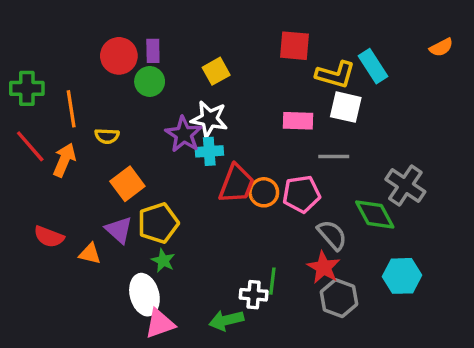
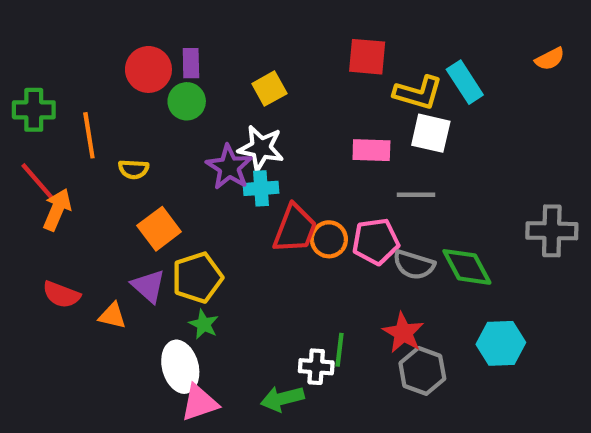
orange arrow: (64, 160) -> (57, 210), moved
gray cross: (405, 186) -> (552, 231), moved, turned -33
gray semicircle: (332, 235) -> (414, 265), moved, turned 148

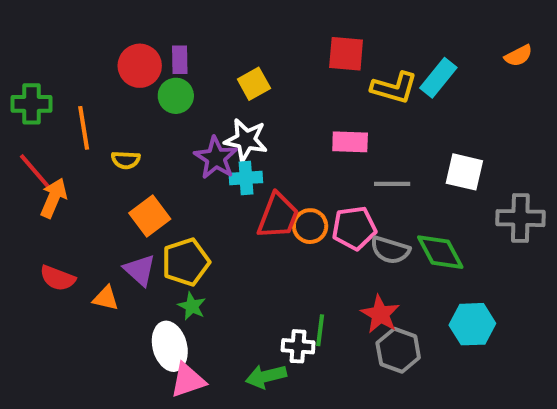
cyan rectangle: (465, 82) -> (438, 78), turned 72
white square: (431, 133) -> (464, 172), moved

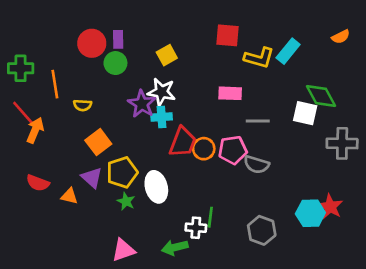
green diamond: (440, 252) -> (321, 96), moved
red star: (380, 314) -> (330, 207), moved
white ellipse: (170, 346) -> (156, 187), moved

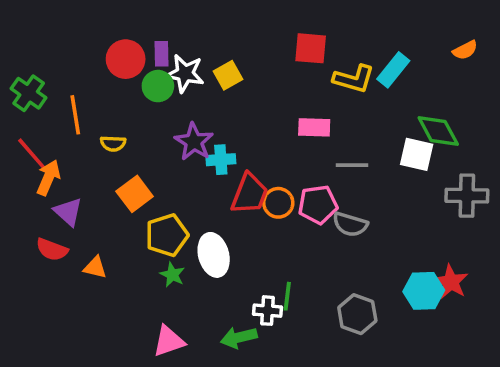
green cross: (21, 68) -> (29, 93), turned 35
white star: (162, 92) -> (185, 73), moved
purple triangle: (92, 178) -> (68, 212), moved

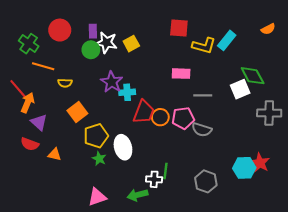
red circle: (126, 59) -> (60, 30), moved
green cross: (29, 93) -> (29, 44), moved
orange line: (75, 115) -> (43, 66), turned -65
white square: (417, 154) -> (240, 89), turned -36

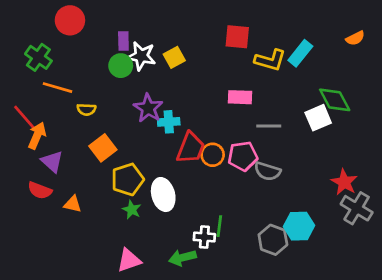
red circle: (60, 30) -> (70, 20), moved
gray cross: (269, 113) -> (357, 208), moved, turned 30
red star: (260, 163) -> (344, 182), moved
cyan hexagon: (244, 168) -> (299, 226), moved

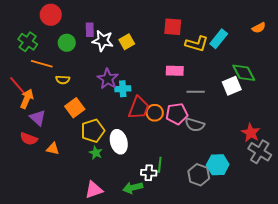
green circle: (121, 66) -> (67, 43), moved

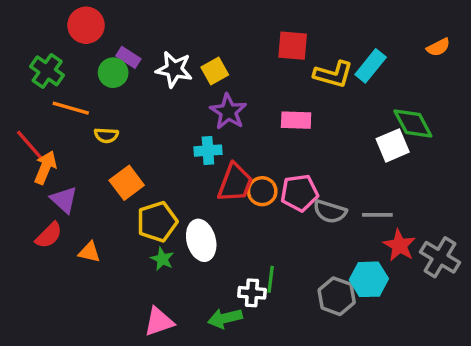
purple rectangle: (90, 30) -> (128, 57), moved, turned -56
purple star: (108, 79) -> (228, 112), moved
gray line: (196, 92) -> (377, 215), moved
red star: (251, 133) -> (399, 245), moved
red semicircle: (29, 139) -> (49, 235), turned -66

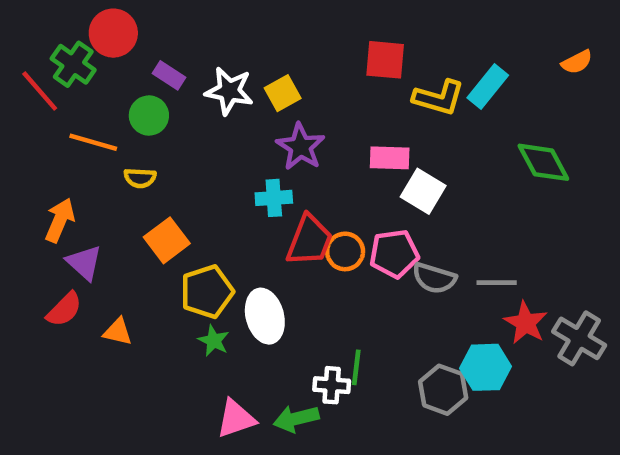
green cross: (47, 71) -> (73, 64), moved
green circle: (113, 73) -> (149, 115), moved
red line: (30, 145) -> (40, 91), moved
white square: (393, 145) -> (423, 191), moved, turned -36
pink triangle: (159, 322) -> (236, 419), moved

